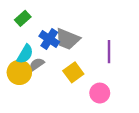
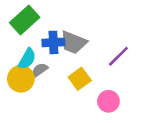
green rectangle: (23, 18) -> (25, 20), size x1.6
blue cross: (49, 39) -> (53, 42), turned -36
purple line: (109, 52) -> (118, 56), turned 45

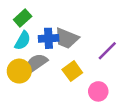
green rectangle: (25, 20) -> (23, 18), size x0.7
cyan semicircle: (27, 59) -> (23, 41), moved
gray semicircle: (40, 70) -> (36, 63), size x1.5

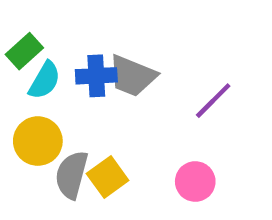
green rectangle: (23, 18) -> (24, 51), moved
gray semicircle: (36, 63) -> (72, 175), moved, turned -40
yellow square: (72, 71) -> (108, 177), moved

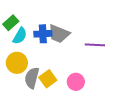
purple line: (213, 101) -> (95, 45), turned 48
pink circle: (195, 182) -> (76, 82), moved

